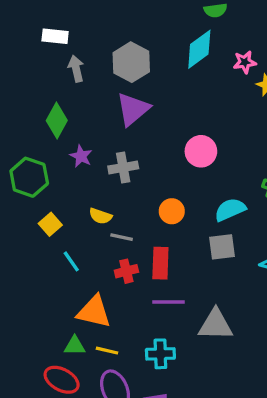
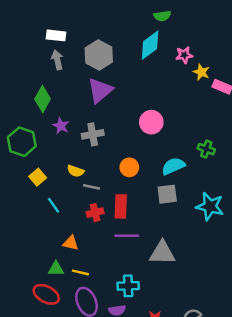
white rectangle: (55, 36) -> (56, 35), moved
orange triangle: (94, 312) -> (71, 243), size x0.6
cyan cross: (160, 354) -> (128, 286), moved

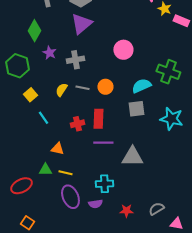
green cross: (206, 149) -> (168, 72), size x1.6
yellow semicircle: (76, 171) -> (61, 90), turned 104
gray line: (91, 187) -> (82, 88), moved
red ellipse: (46, 294) -> (21, 186), moved, turned -55

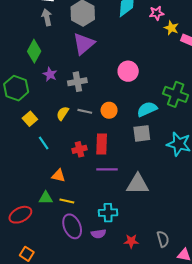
gray semicircle: (156, 209) -> (163, 239), turned 105

